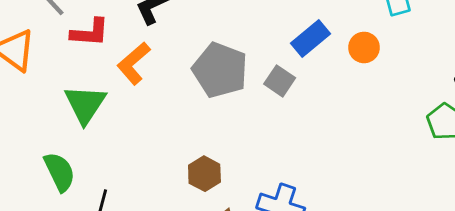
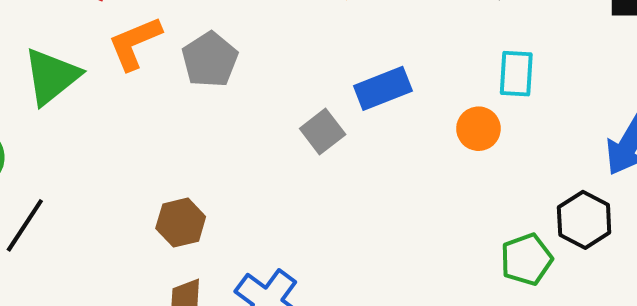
orange circle: (364, 47) -> (478, 129), moved
gray pentagon: (220, 70) -> (210, 60), moved, size x0.7

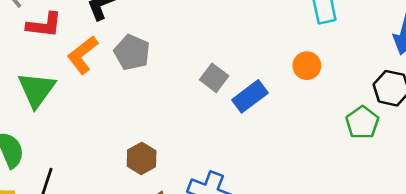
blue rectangle: (383, 88) -> (250, 96), moved
orange circle: (478, 129) -> (307, 66), moved

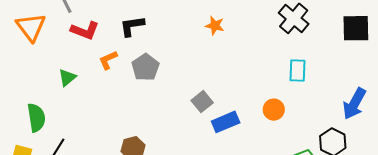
orange L-shape: (83, 55) -> (108, 60), size x0.7
green triangle: (37, 90) -> (67, 77), size x0.6

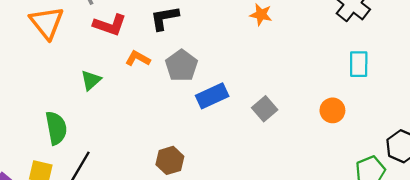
orange L-shape: (108, 60) -> (138, 58), turned 55
gray square: (202, 102) -> (265, 109), moved
blue rectangle: (226, 122) -> (212, 96), moved

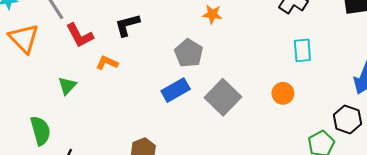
red L-shape: (110, 25) -> (80, 35), turned 48
gray pentagon: (181, 66) -> (189, 53), moved
gray square: (265, 109) -> (223, 97), size x1.6

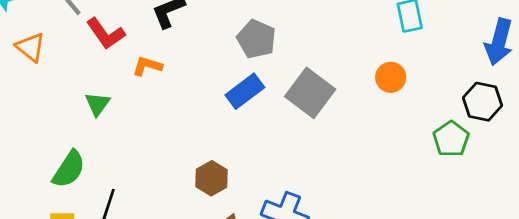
orange triangle: (24, 38) -> (31, 47), size x0.7
green semicircle: (40, 131) -> (69, 169), turned 56

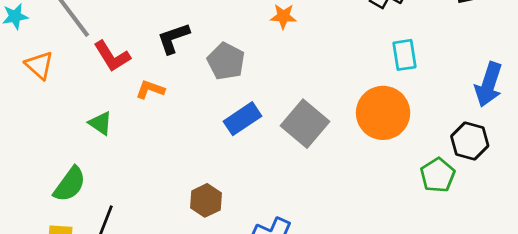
gray pentagon: (256, 39) -> (226, 61), moved
orange circle: (391, 77) -> (383, 113), size x1.8
green triangle: (97, 104) -> (100, 123), turned -35

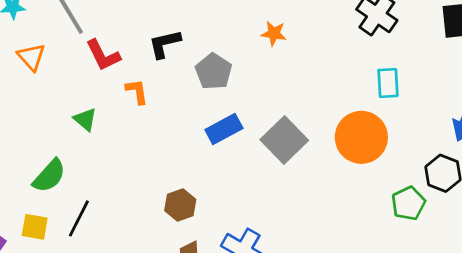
orange L-shape: (150, 89) -> (137, 91), turned 56

